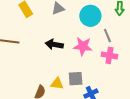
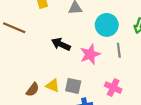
pink star: (83, 46) -> (90, 54), turned 30
pink cross: (109, 55) -> (113, 88), moved

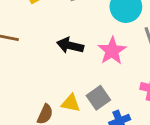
gray square: (73, 86) -> (98, 98), turned -35

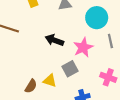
gray square: (98, 98) -> (70, 69), moved

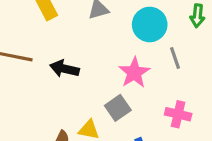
black arrow: (54, 40) -> (64, 69), moved

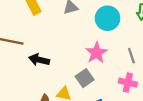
gray line: (175, 58) -> (131, 56), moved
black arrow: (64, 69) -> (39, 60), moved

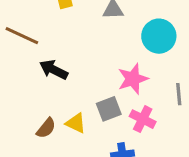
pink cross: (128, 83) -> (143, 119), moved

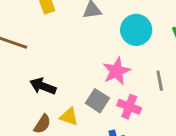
black arrow: (54, 70) -> (43, 86), moved
gray square: (109, 109) -> (97, 101), turned -30

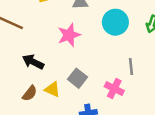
pink star: (116, 71) -> (69, 35), moved
pink cross: (129, 107) -> (114, 89), moved

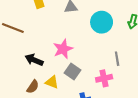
pink star: (69, 35) -> (63, 49), moved
pink cross: (114, 89) -> (104, 78), turned -35

